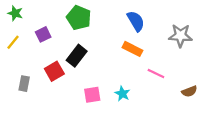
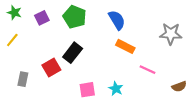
blue semicircle: (136, 21) -> (117, 20), moved
purple square: (43, 34) -> (42, 18), moved

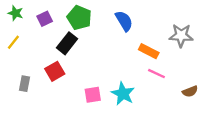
orange rectangle: (125, 46) -> (149, 51), moved
black rectangle: (73, 53) -> (67, 43), moved
cyan star: (116, 89) -> (123, 94), size x1.5

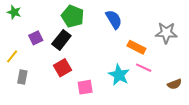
purple square: (45, 19) -> (36, 38), moved
yellow line: (13, 42) -> (12, 56), moved
red square: (55, 71) -> (62, 68), moved
cyan star: (123, 94) -> (119, 75), moved

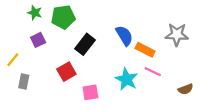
green star: (14, 12) -> (35, 13), moved
green pentagon: (73, 16) -> (63, 17), moved, turned -30
blue semicircle: (114, 19) -> (124, 36), moved
black rectangle: (61, 40) -> (85, 44), moved

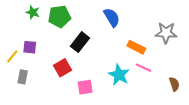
blue semicircle: (124, 36) -> (112, 17), moved
purple square: (38, 40) -> (30, 47), moved, turned 32
brown semicircle: (186, 89) -> (174, 84), turned -88

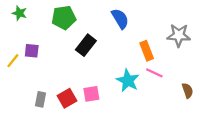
green star: (33, 12) -> (20, 13), moved
orange rectangle: (136, 47) -> (147, 51), turned 42
red square: (63, 68) -> (67, 98), moved
gray rectangle: (23, 77) -> (41, 99), moved

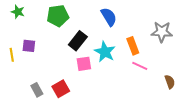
yellow line: (13, 61) -> (12, 55), turned -48
cyan star: (128, 81) -> (105, 52), moved
pink square: (91, 94) -> (84, 64), moved
gray rectangle: (41, 99) -> (37, 90), turned -40

